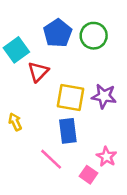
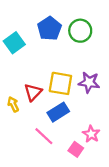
red triangle: (38, 72) -> (33, 92), moved
blue rectangle: (68, 131) -> (58, 112), turned 65

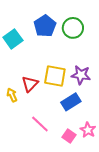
blue rectangle: (58, 112) -> (71, 102), moved
pink star: (91, 134) -> (88, 130), moved

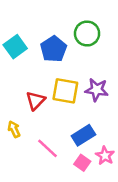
blue pentagon: (45, 26) -> (54, 49), moved
yellow arrow: (12, 95) -> (14, 129), moved
blue rectangle: (71, 102) -> (83, 135), moved

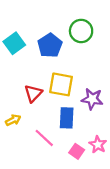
purple star: (97, 90) -> (92, 99), moved
yellow arrow: (14, 129) -> (13, 120), turned 88
blue rectangle: (83, 135) -> (67, 118), moved, turned -55

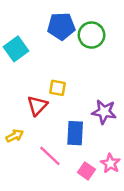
blue pentagon: (50, 45) -> (61, 26), moved, turned 30
yellow square: (61, 84) -> (57, 88), moved, size x0.6

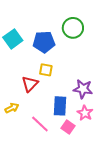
blue pentagon: (61, 26) -> (44, 42), moved
pink star: (110, 163) -> (85, 113), moved
pink square: (86, 171) -> (68, 127), moved

